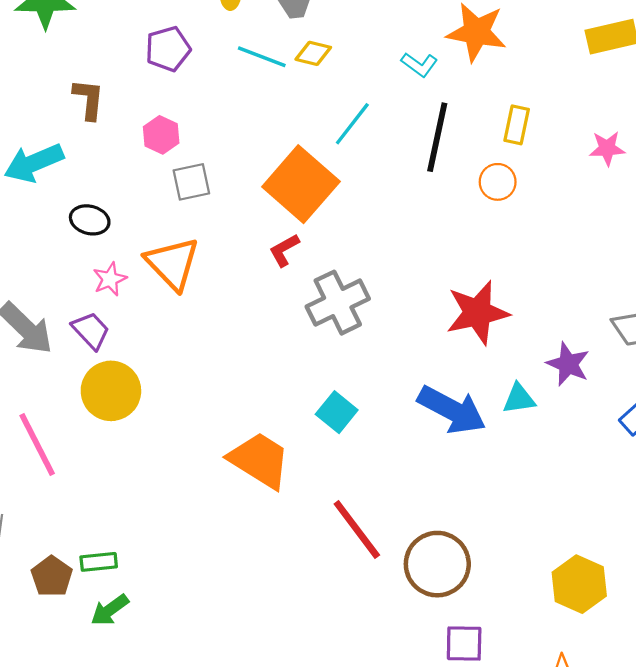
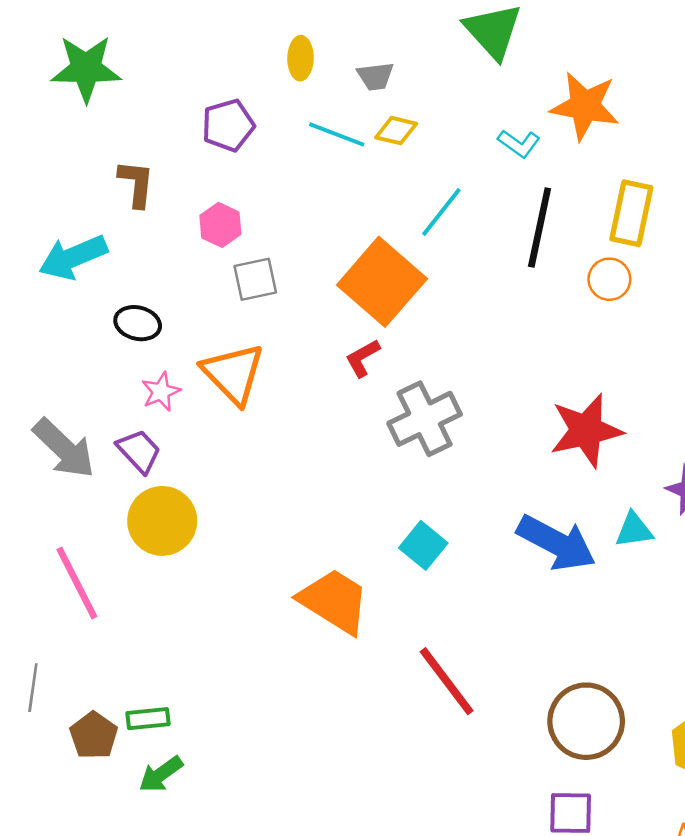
yellow rectangle: (517, 125) -> (631, 213), size x1.4
brown circle: (437, 564) -> (586, 721), moved

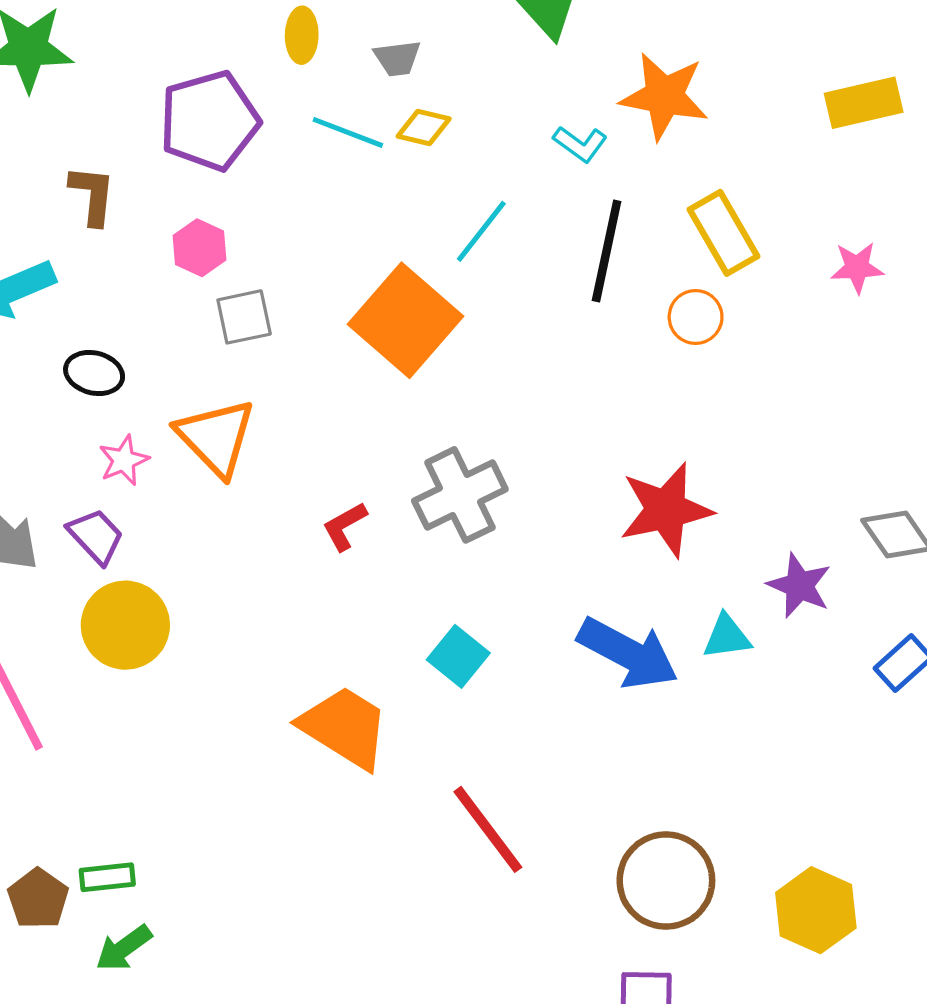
purple pentagon: (228, 125) -> (209, 121), size x1.5
yellow rectangle: (631, 213) -> (724, 233), turned -42
red L-shape: (363, 358) -> (345, 526), moved

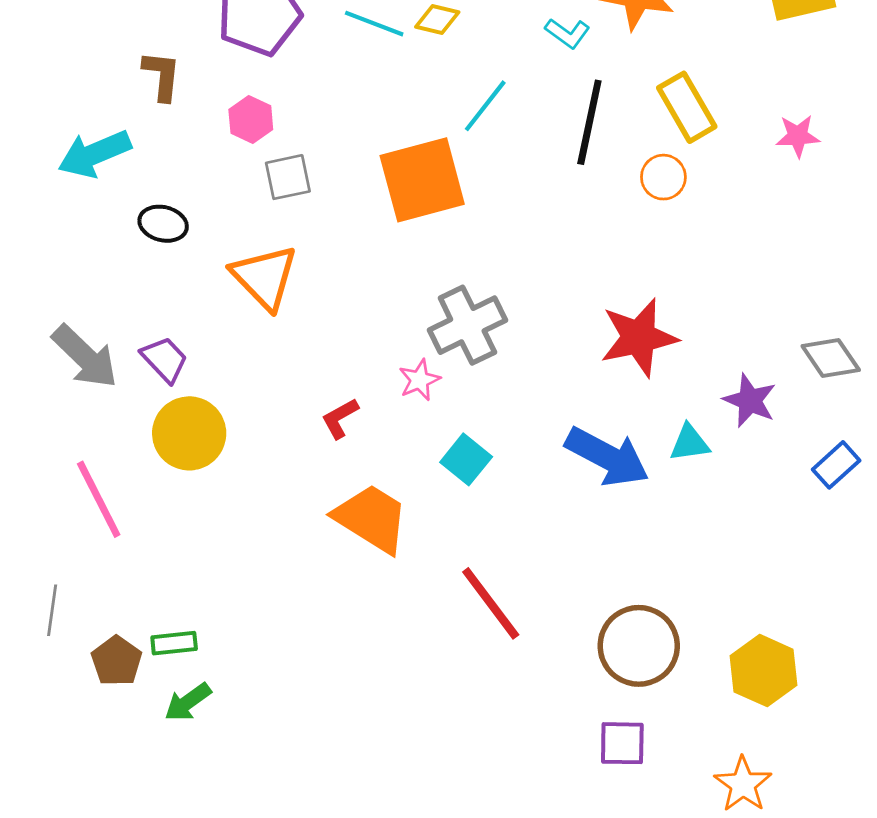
orange square: (406, 320) -> (422, 180), turned 34
pink star: (124, 460) -> (419, 380), moved
red L-shape: (345, 526) -> (340, 418), moved

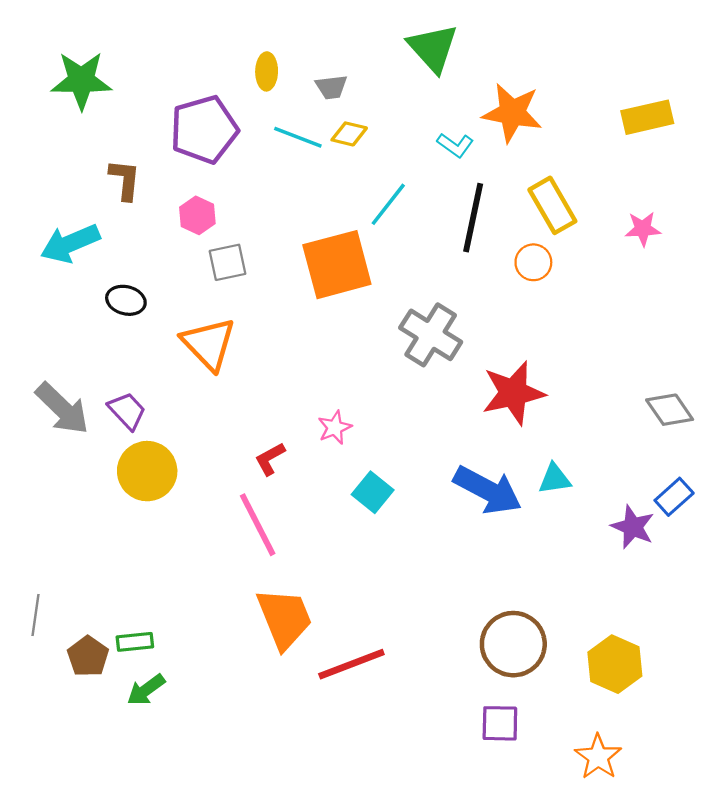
gray cross: (467, 325) -> (431, 335), moved, turned -32
purple star: (750, 401) -> (633, 527), moved
pink line: (99, 499) -> (258, 525), moved
orange trapezoid: (371, 518) -> (284, 618), moved, turned 36
red line: (491, 603) -> (351, 664), moved, turned -74

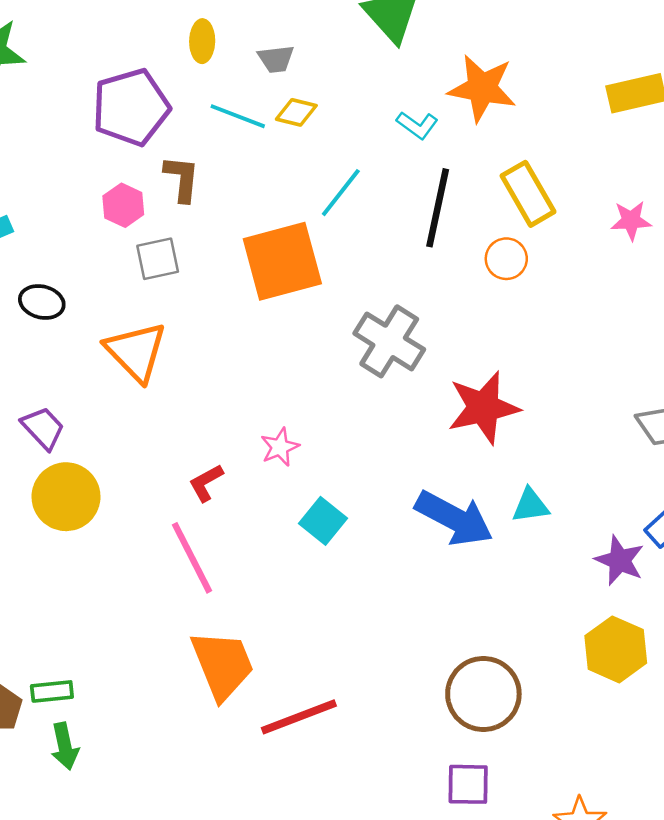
brown L-shape: (125, 180) -> (182, 179), moved
yellow hexagon: (615, 664) -> (616, 649), moved
green arrow: (146, 690) -> (65, 746), turned -66

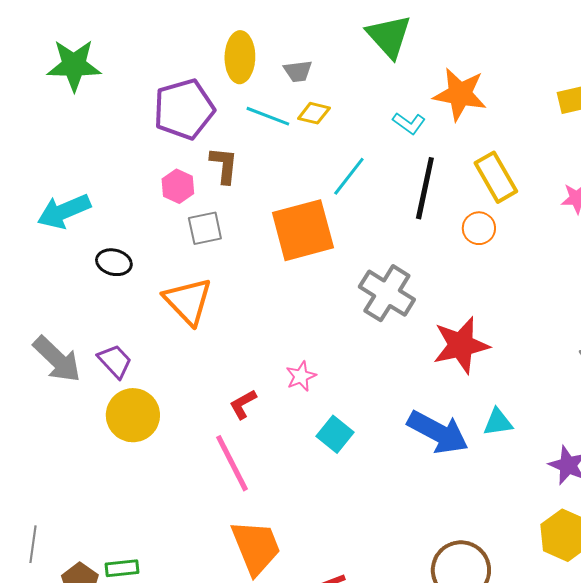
yellow ellipse: (202, 41) -> (240, 57), size x1.5

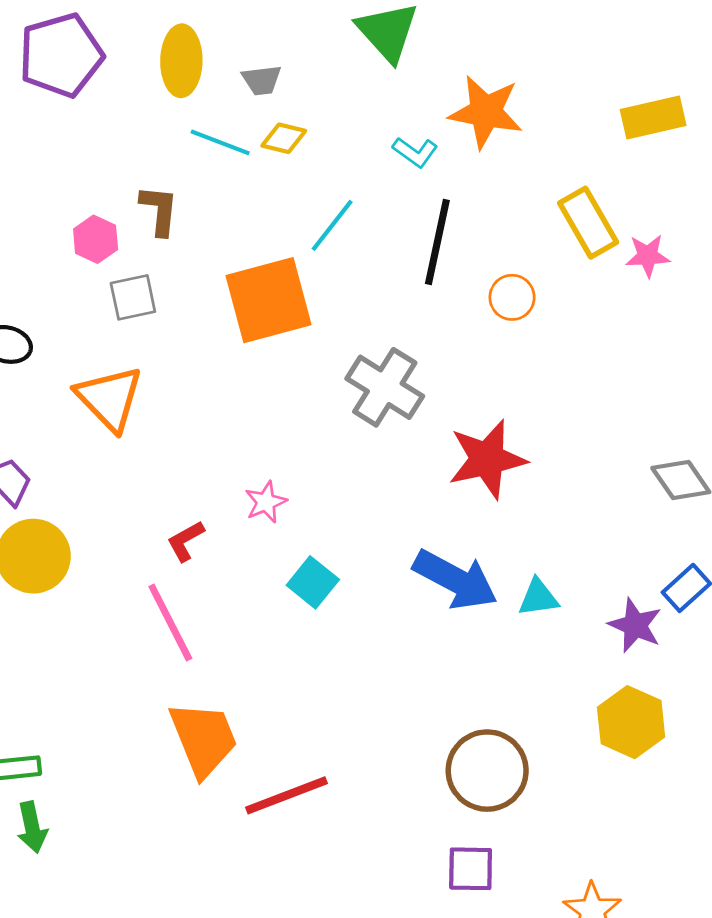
purple pentagon: (184, 109) -> (61, 55), moved
yellow rectangle: (496, 177) -> (588, 223), moved
cyan triangle: (498, 422) -> (538, 598), moved

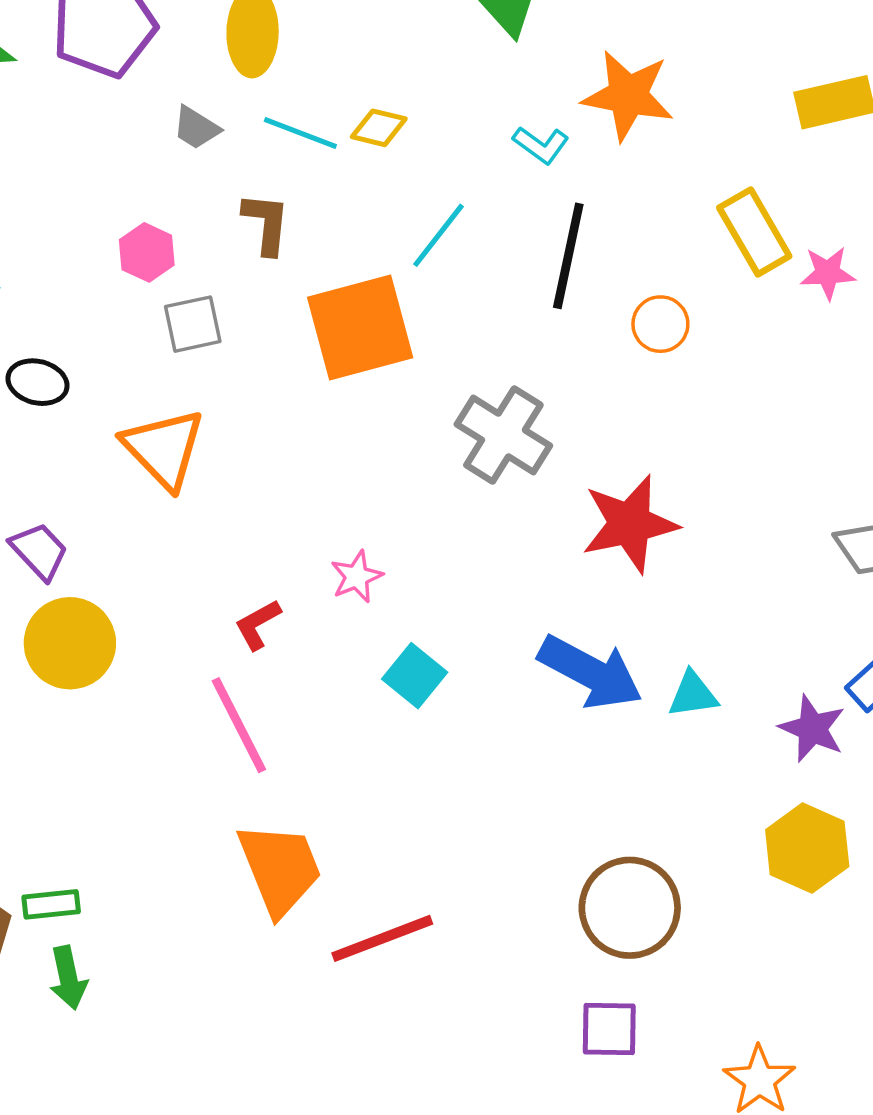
gray trapezoid: (262, 80) -> (196, 128), moved, turned 39
brown L-shape: (159, 210) -> (266, 223), moved

